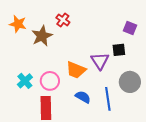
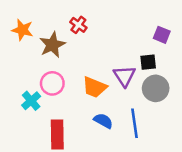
pink circle: (50, 81) -> (52, 83), moved
gray circle: (130, 82) -> (156, 88), moved

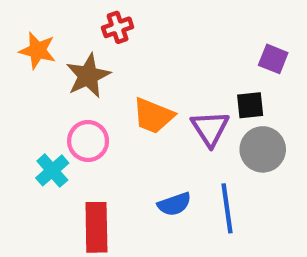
red cross: (78, 25) -> (118, 27), moved, turned 35
orange trapezoid: (95, 87) -> (153, 116), moved
blue semicircle: (103, 121) -> (174, 204), turned 132

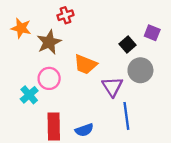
black square: (250, 105) -> (128, 44), moved, turned -35
purple triangle: (210, 128) -> (112, 87), moved
gray circle: (263, 149) -> (140, 70), moved
blue semicircle: (174, 204) -> (84, 130), moved

